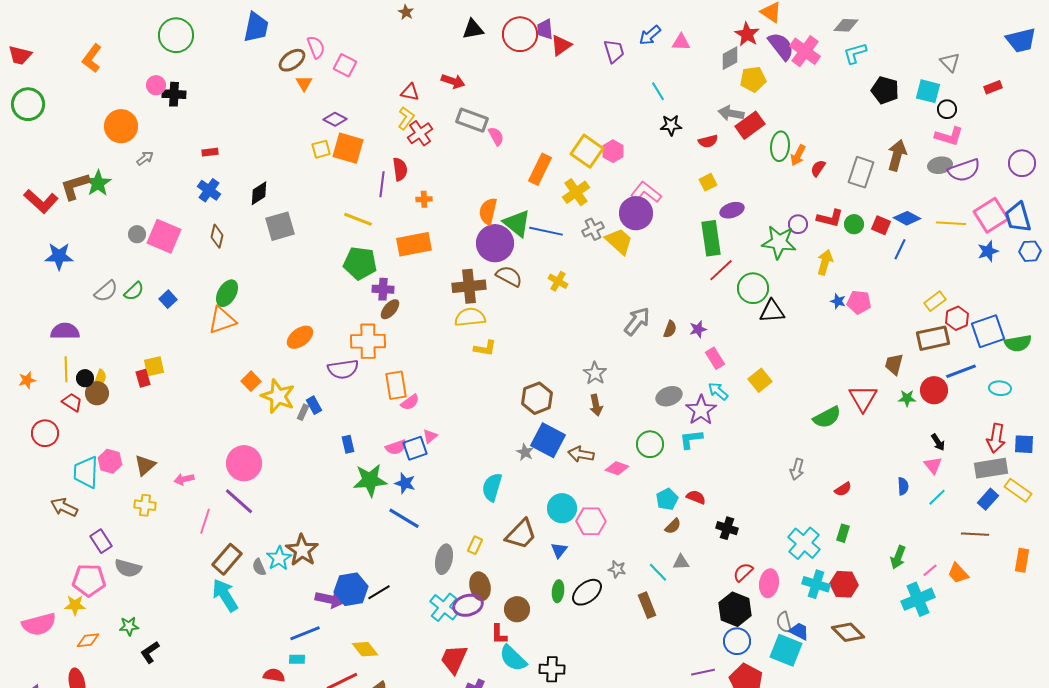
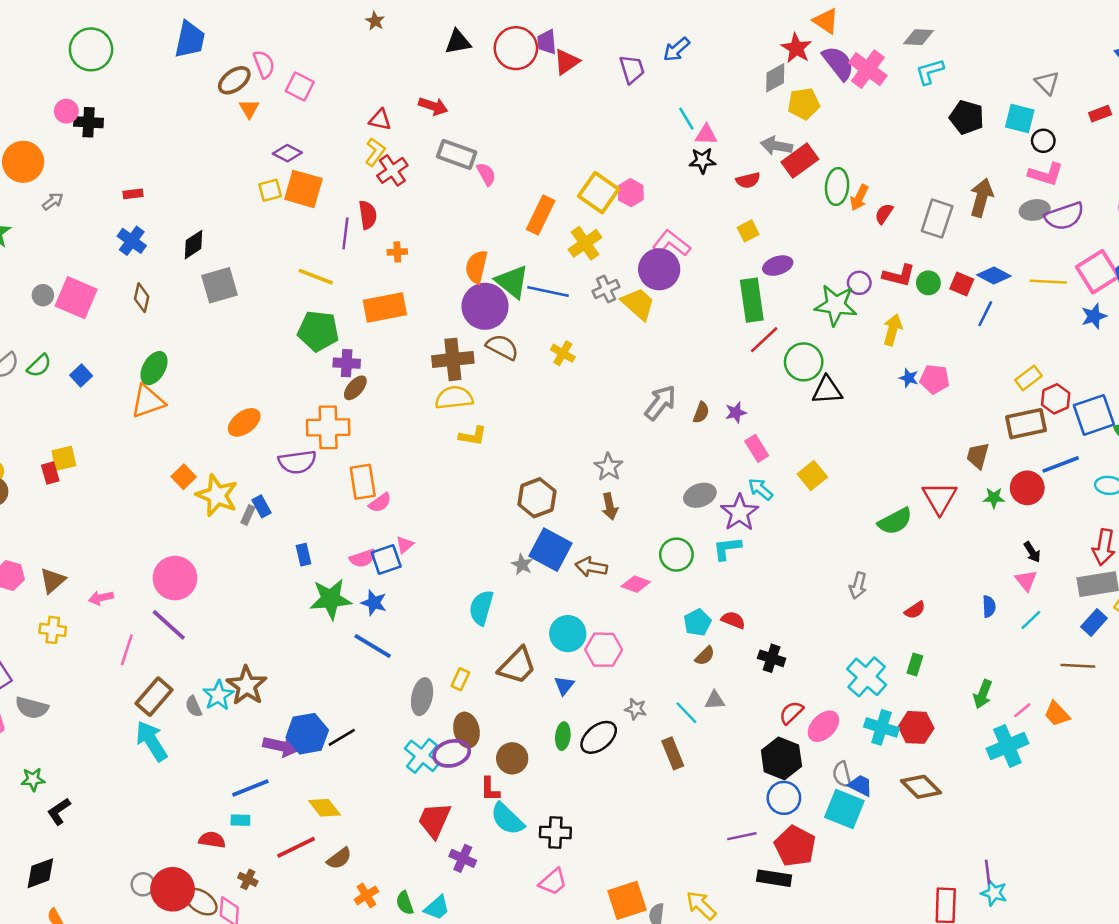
pink triangle: (681, 42) -> (706, 135), moved
pink ellipse: (769, 583) -> (823, 726), turned 36

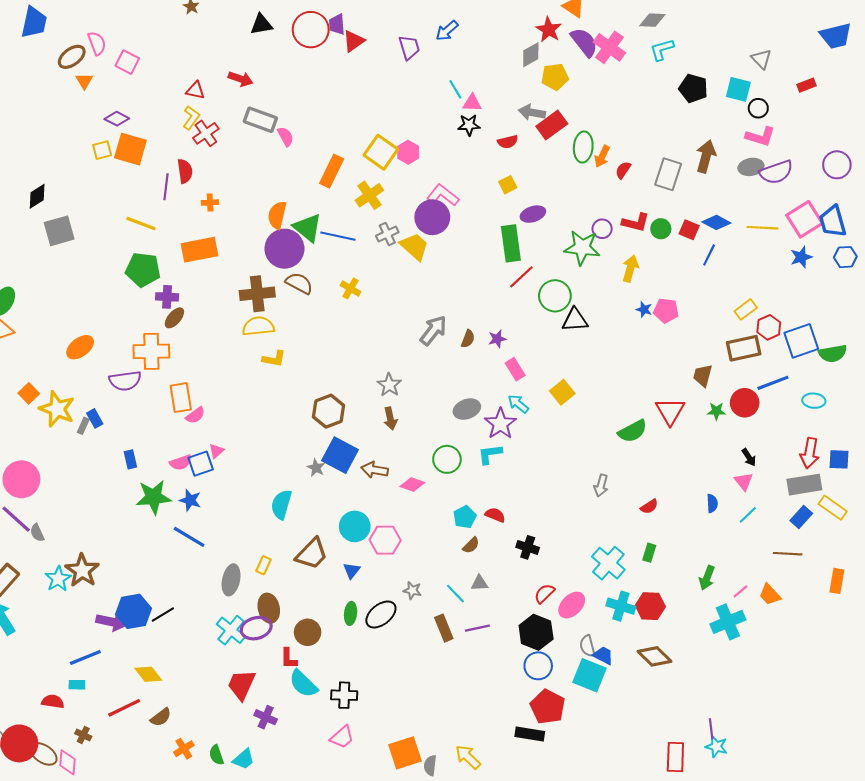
gray semicircle: (194, 706) -> (37, 533), moved
purple line: (742, 836) -> (477, 628), moved

